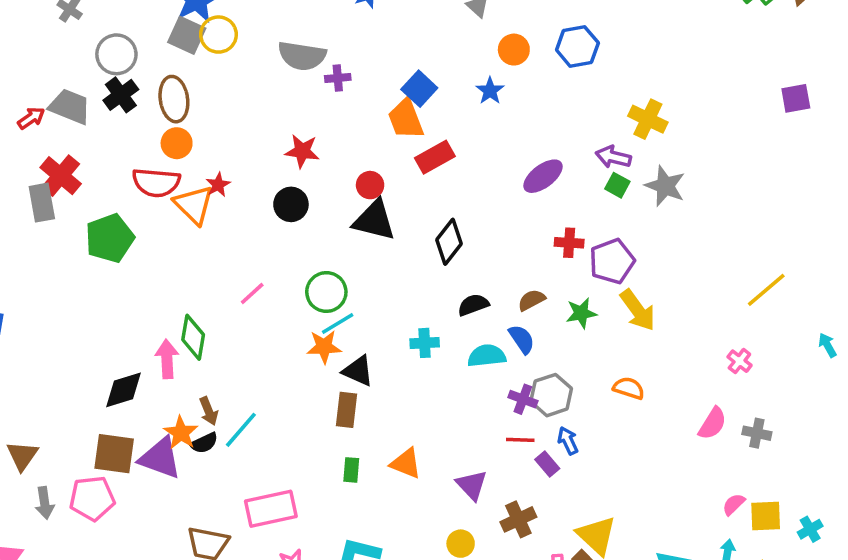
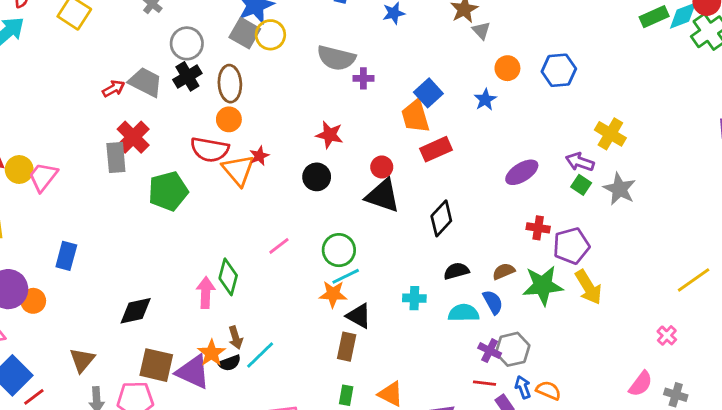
green star: (581, 313) -> (543, 285), size x1.6
orange semicircle: (629, 388) -> (548, 390), moved
black diamond: (123, 390) -> (136, 311), moved

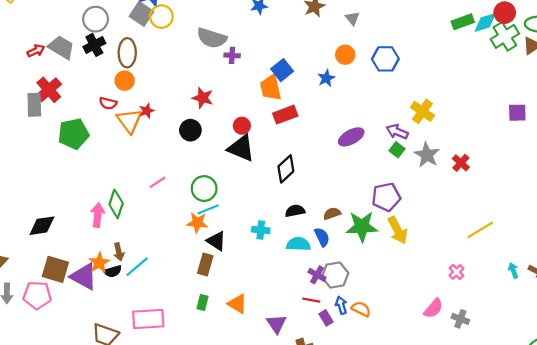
gray triangle: (481, 31) -> (352, 18), moved
red semicircle: (210, 150) -> (108, 103), size x0.6
red cross: (538, 228) -> (461, 163), moved, turned 30

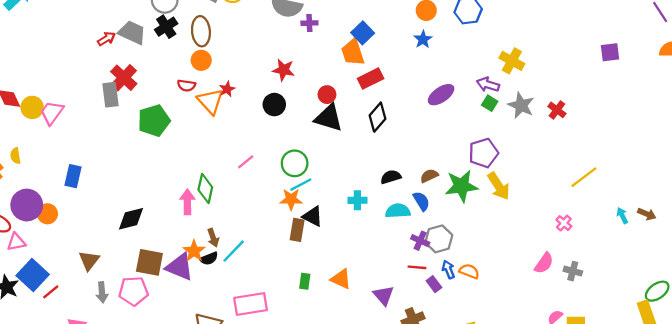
blue star: (326, 78) -> (423, 39), moved
black diamond: (286, 169) -> (377, 117), moved
brown rectangle: (205, 264) -> (297, 230), moved

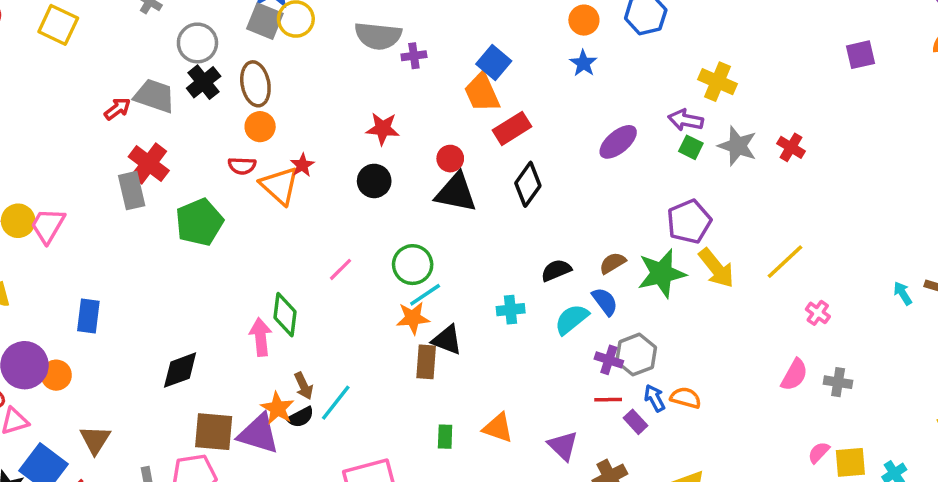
yellow line: (584, 177) -> (785, 262), moved
cyan semicircle: (398, 211) -> (572, 319), turned -30
brown triangle: (89, 260) -> (95, 440), moved

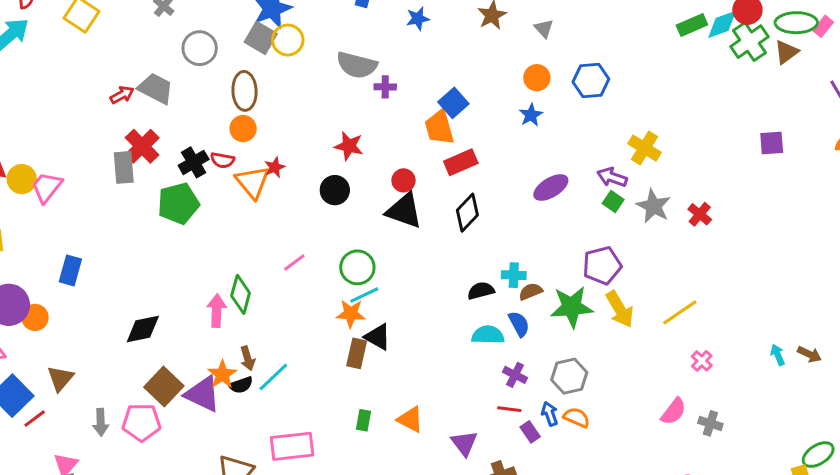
black cross: (204, 82) -> (194, 162), moved
cyan cross: (511, 310) -> (514, 275), moved
cyan semicircle: (572, 319) -> (488, 335), turned 32
gray hexagon: (636, 355) -> (569, 376), moved
brown square: (214, 432) -> (164, 386), turned 30

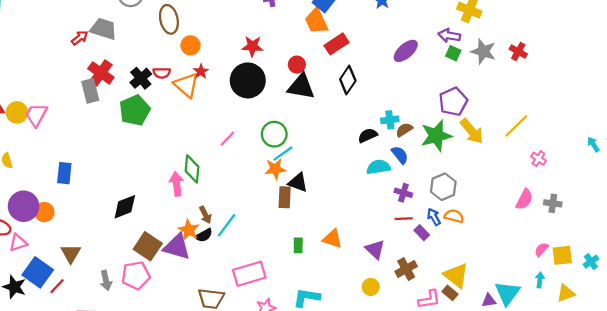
orange circle: (243, 129) -> (190, 45), moved
black circle: (335, 190) -> (248, 80), size x1.6

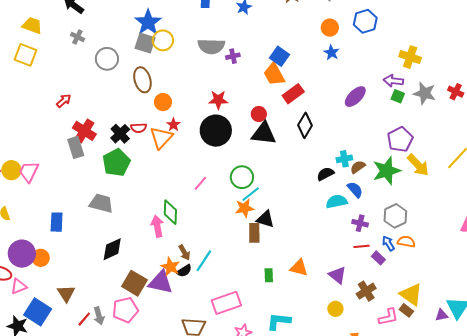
gray trapezoid: (103, 29) -> (101, 203), moved
orange triangle: (186, 85) -> (161, 138), turned 35
red line: (57, 286) -> (84, 319), moved

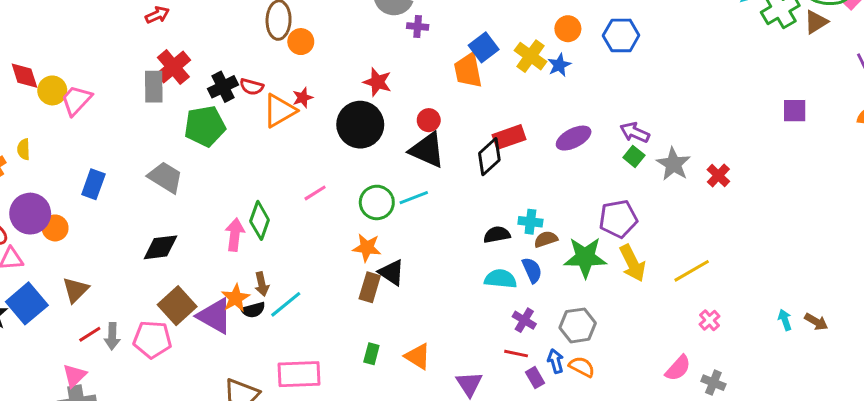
yellow cross: (410, 57) -> (531, 56), moved
red rectangle: (293, 94) -> (509, 137), moved
orange circle: (163, 102) -> (301, 42), moved
cyan line: (251, 194) -> (414, 198), moved

